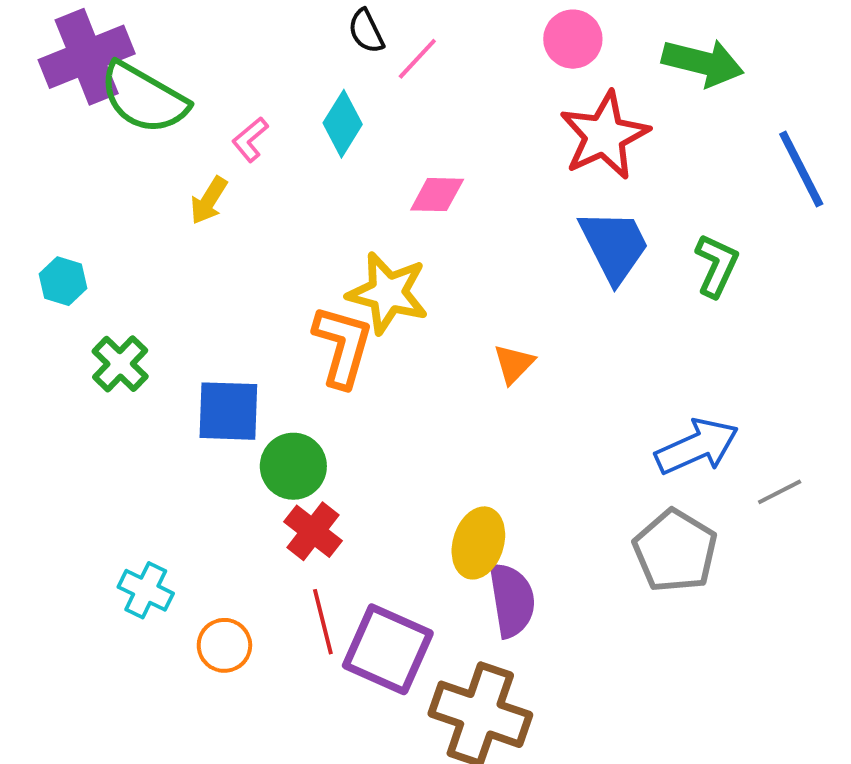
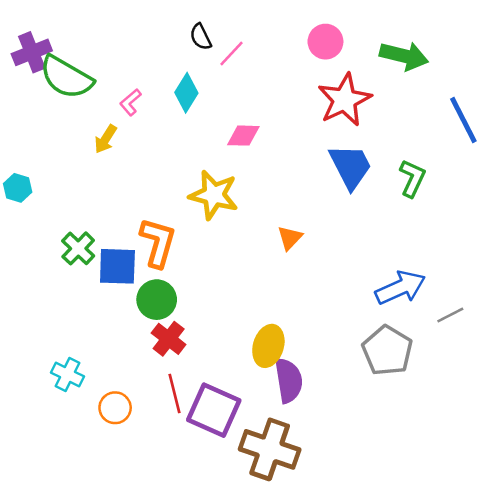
purple cross: (87, 57) -> (32, 52), size x0.7
orange L-shape: (343, 346) -> (158, 243), moved
green cross: (120, 364) -> (78, 248), moved

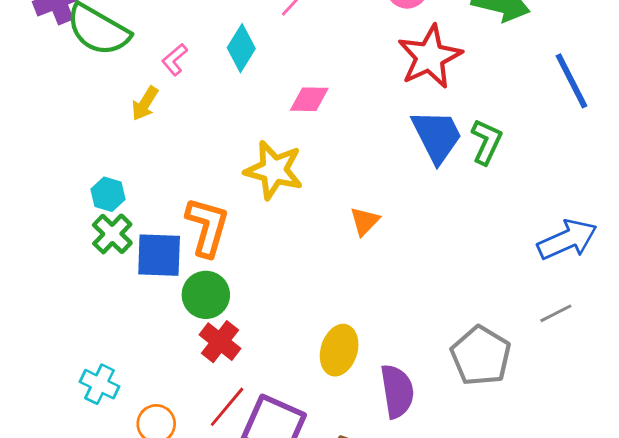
green L-shape: (412, 178) -> (486, 142), moved
cyan hexagon: (18, 188) -> (108, 194), moved
blue arrow: (400, 288) -> (567, 240), moved
purple semicircle: (289, 380) -> (397, 391), moved
red line: (175, 393) -> (227, 407), turned 54

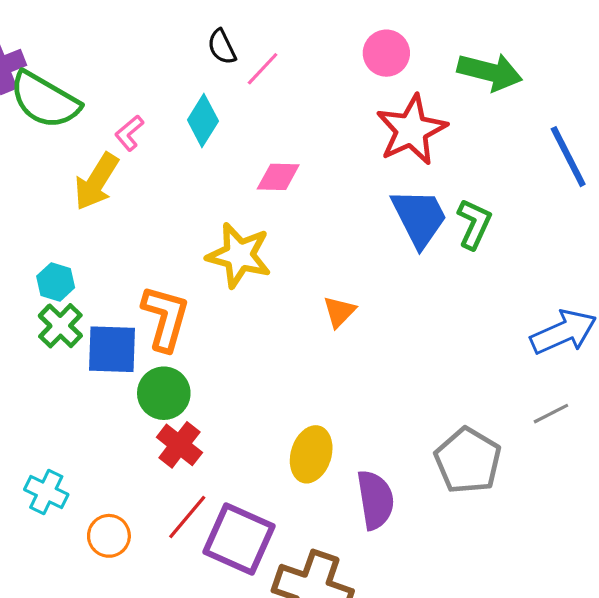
yellow arrow: (145, 103) -> (96, 182), size x1.5

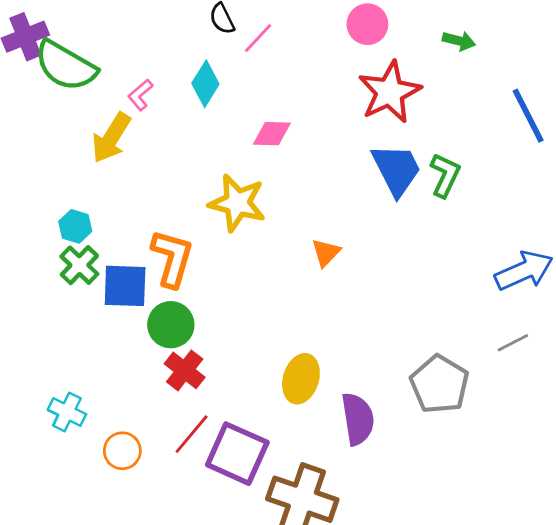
green arrow: (490, 72) -> (459, 41), size x0.6

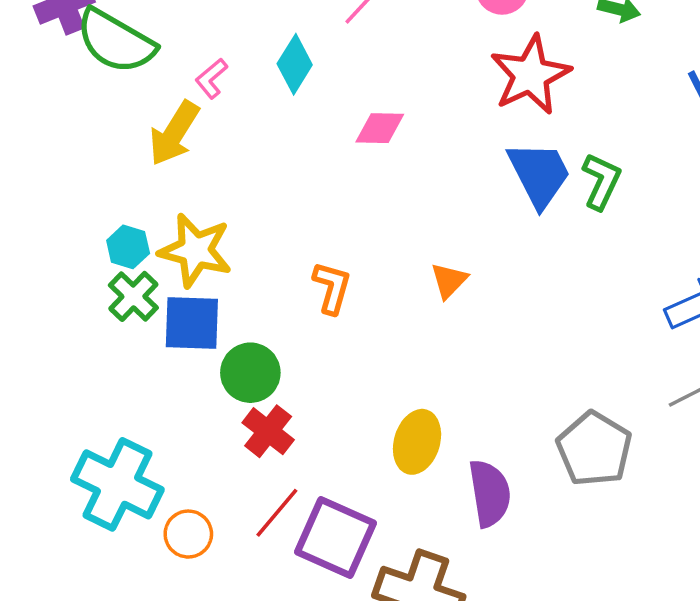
yellow star: (237, 203) -> (195, 250), moved
orange L-shape: (172, 258) -> (332, 288), moved, size x0.7
cyan cross: (67, 412) -> (117, 484), size x1.8

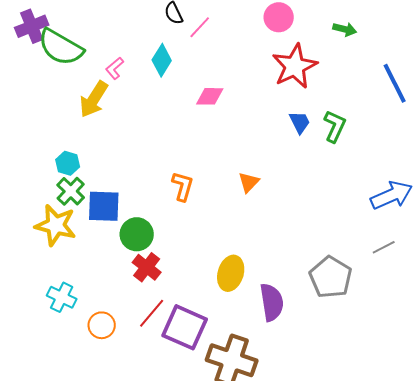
blue trapezoid: (539, 174) -> (300, 122), size x0.6
yellow star: (195, 250) -> (56, 225), moved
cyan cross: (117, 484) -> (62, 297), size x0.6

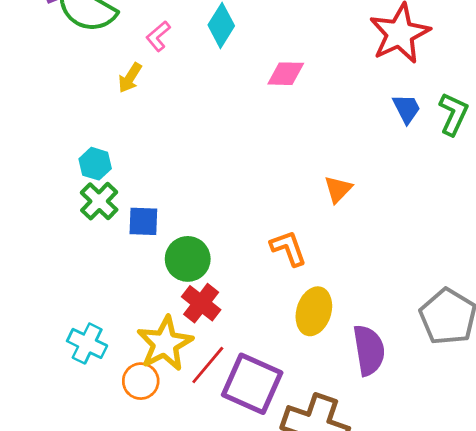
yellow arrow: (94, 99) -> (130, 78), size x0.6
orange L-shape: (183, 186) -> (288, 248), moved, turned -36
blue square: (104, 206) -> (143, 221), size x0.7
yellow star: (56, 225) -> (165, 343), moved, turned 30

